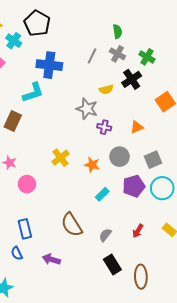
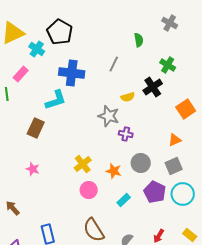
gray cross: (117, 54) -> (170, 23), moved
orange triangle: (137, 127) -> (175, 140), moved
pink circle: (27, 184) -> (89, 190), moved
purple pentagon: (134, 186) -> (155, 192), turned -30

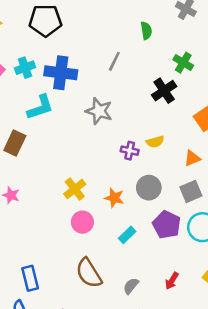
black pentagon: (60, 32) -> (45, 20), turned -30
cyan cross: (37, 49) -> (25, 68), moved, turned 35
yellow semicircle: (128, 97) -> (155, 142), moved
gray star: (109, 116) -> (99, 111), moved

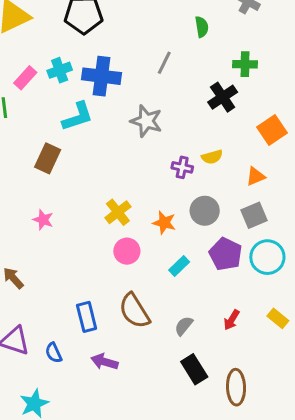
green cross: (183, 63) -> (245, 64), turned -30
blue rectangle: (30, 278) -> (87, 317), moved

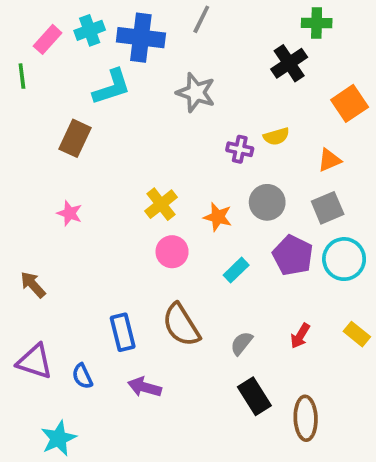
gray line: (164, 63) -> (201, 19), moved

